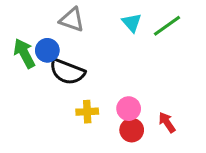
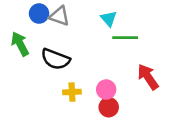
green line: (167, 26) -> (125, 38), moved, turned 35
blue circle: (47, 50) -> (39, 14), moved
red arrow: (167, 122) -> (148, 77), moved, size x1.5

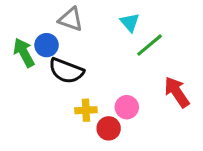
blue circle: (39, 14) -> (47, 45), moved
green line: (125, 38) -> (149, 45), turned -40
red circle: (109, 107) -> (109, 128), moved

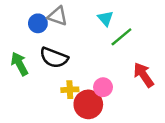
blue circle: (47, 45) -> (38, 23), moved
green arrow: (24, 53) -> (19, 64), moved
red circle: (109, 128) -> (88, 104), size x1.5

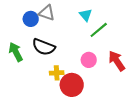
pink circle: (103, 87) -> (89, 60), moved

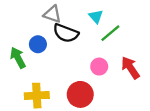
blue circle: (31, 19) -> (38, 44), moved
black semicircle: (44, 47) -> (66, 33), moved
yellow cross: (57, 73) -> (37, 96), moved, size x1.5

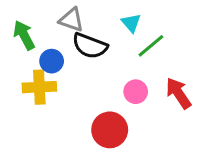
green arrow: (18, 58) -> (24, 35), moved
yellow cross: (37, 96) -> (39, 87), moved

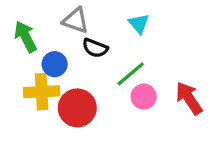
black semicircle: (90, 46) -> (95, 48), size x0.7
green line: (151, 46) -> (131, 74), moved
red circle: (110, 130) -> (77, 108), moved

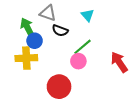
green arrow: (25, 37) -> (27, 27), moved
pink circle: (144, 97) -> (78, 61), moved
red circle: (77, 108) -> (59, 87), moved

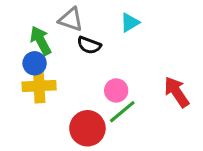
cyan triangle: (88, 15) -> (130, 22), turned 40
blue circle: (35, 41) -> (35, 63), moved
green line: (82, 47) -> (122, 112), moved

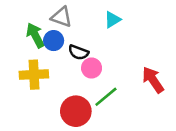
black semicircle: (89, 45) -> (78, 52), moved
blue circle: (35, 63) -> (54, 41), moved
pink circle: (116, 90) -> (92, 68), moved

